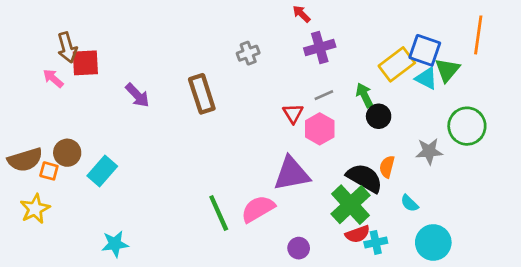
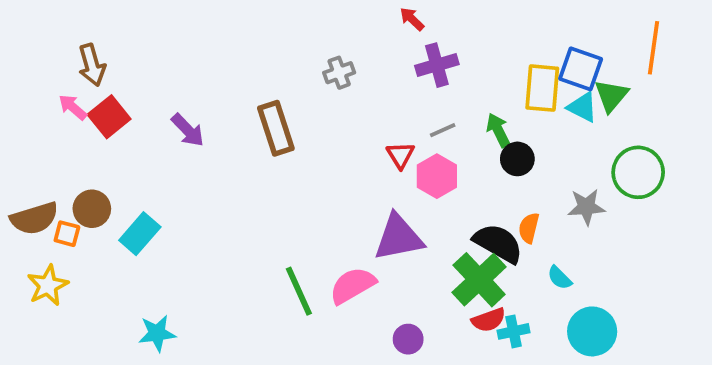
red square: (85, 63) -> (109, 117), moved, turned -36
yellow rectangle: (397, 64) -> (542, 88), turned -48

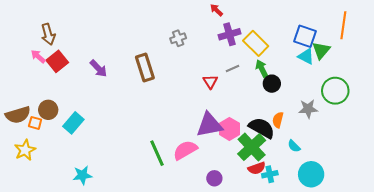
yellow rectangle: (542, 88) -> (256, 43), moved, turned -50
pink hexagon: (437, 176) -> (229, 129), moved

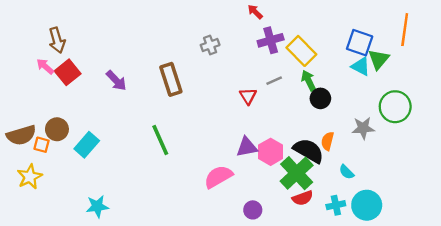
purple triangle: (209, 125) -> (247, 147), size x0.7
green line: (157, 153) -> (160, 140), moved
cyan cross: (270, 174) -> (336, 205), moved

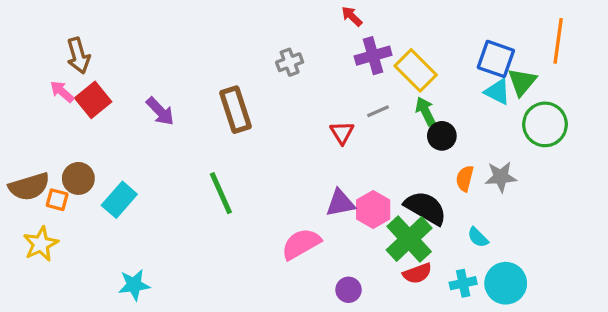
green circle: (395, 107) -> (545, 124), moved
orange semicircle: (328, 141) -> (465, 178), moved

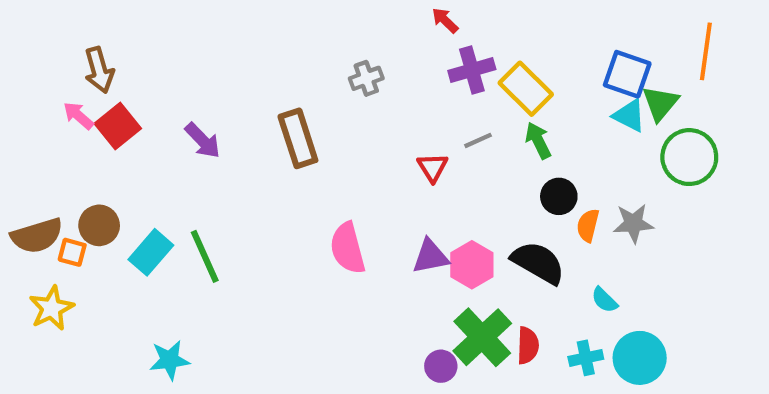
black circle: (442, 136) -> (559, 196), moved
green line: (221, 193) -> (205, 256), moved
green cross: (409, 239) -> (482, 337), moved
pink semicircle: (301, 244) -> (348, 248), moved, turned -75
red semicircle: (417, 273) -> (528, 345), turned -68

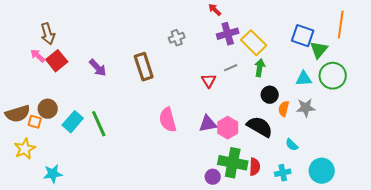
cyan triangle: (629, 116) -> (304, 79), moved, turned -30
green arrow: (538, 140) -> (260, 68), turned 36
green cross: (482, 337) -> (233, 163), turned -36
cyan circle: (640, 358) -> (322, 171), moved
cyan star: (170, 360) -> (53, 174), moved

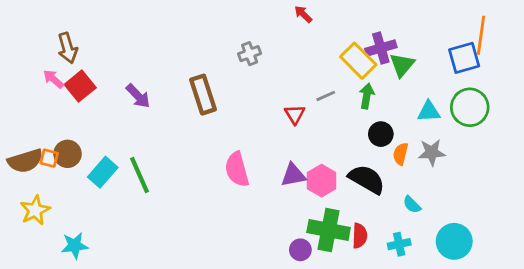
purple cross: (228, 34) -> (381, 48), moved
blue square: (303, 36) -> (464, 58), moved, turned -35
green triangle: (319, 50) -> (402, 65), moved
orange square: (35, 122) -> (49, 158), moved

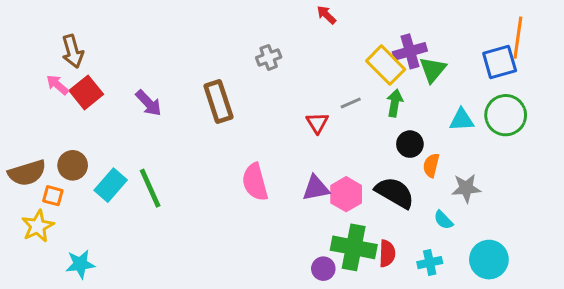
gray star: (432, 152) -> (466, 188), moved
orange square: (49, 158) -> (53, 196), moved

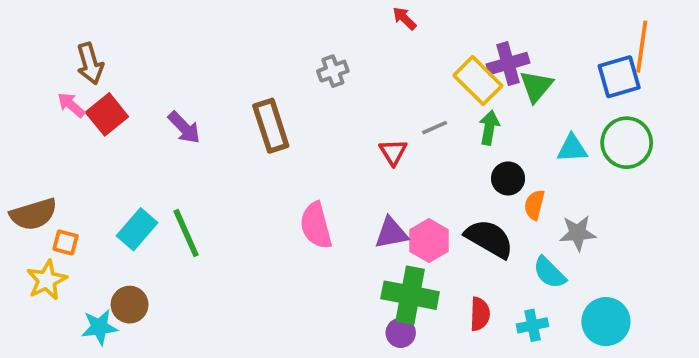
brown circle: (73, 165) -> (130, 305), moved
cyan semicircle: (443, 220) -> (549, 273), size x1.4
green cross: (354, 247) -> (410, 295), moved

